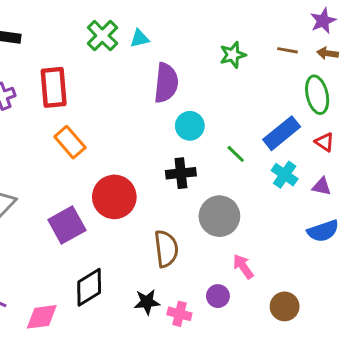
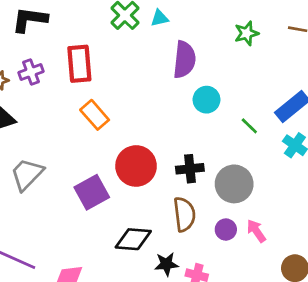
black cross: (181, 173) -> (190, 169), moved
black diamond: (89, 287) -> (133, 239), moved, turned 36
purple circle: (218, 296) -> (226, 230), moved

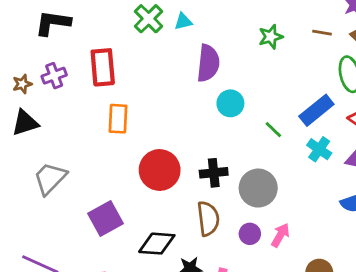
orange rectangle: (95, 115) -> (118, 119), turned 44
purple square: (92, 192) -> (105, 219), moved
pink arrow: (256, 231) -> (280, 235), turned 65

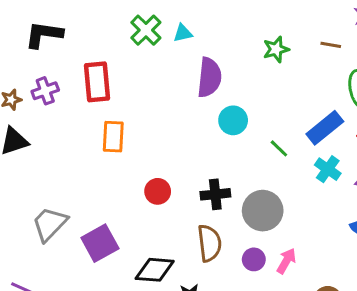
red circle: (160, 170) -> (158, 191), size x0.6
gray trapezoid: (50, 178) -> (50, 224), moved

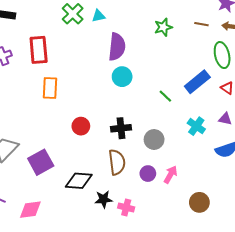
cyan circle: (233, 120) -> (122, 77), moved
cyan cross: (328, 169) -> (196, 126), moved
gray circle: (263, 211) -> (154, 140), size x0.7

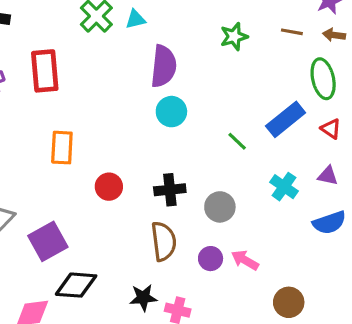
orange rectangle: (50, 88) -> (62, 148), moved
pink arrow: (171, 175) -> (245, 260), turned -90
black diamond: (79, 181) -> (76, 285), moved

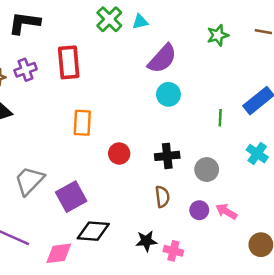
purple semicircle: (164, 66) -> (162, 59), turned 36
green line: (237, 141) -> (220, 118), turned 49
brown semicircle: (164, 241) -> (162, 197), size x0.7

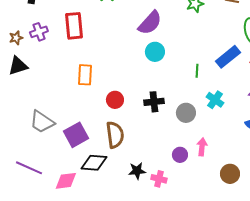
cyan cross: (257, 154) -> (215, 100), moved
gray trapezoid: (29, 181) -> (42, 122), turned -100
brown semicircle: (162, 197) -> (115, 135), moved, size x1.5
purple circle: (199, 210) -> (180, 155), moved
pink arrow: (226, 211) -> (202, 147), turned 66

